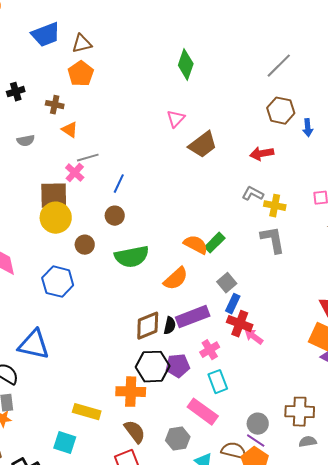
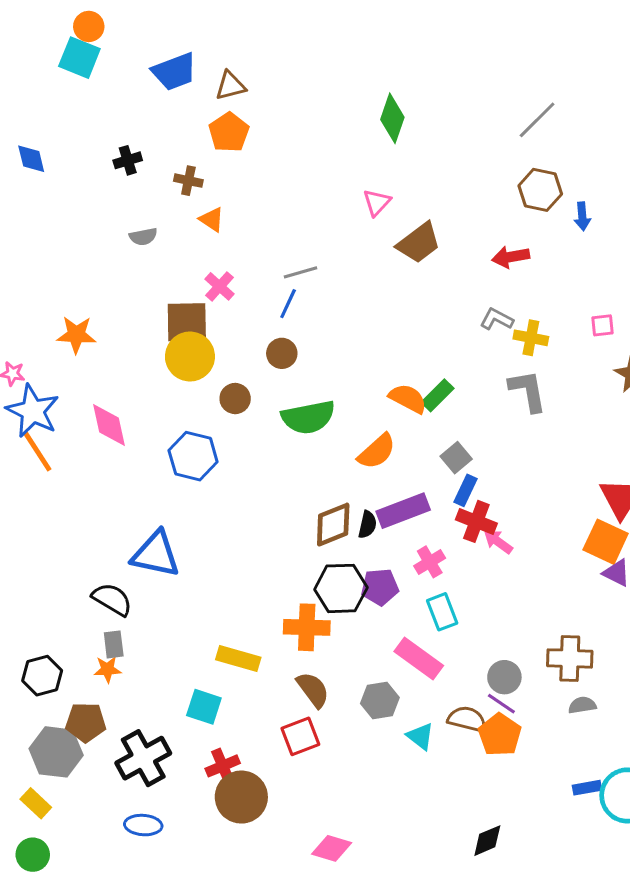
gray line: (88, 158) -> (300, 272), moved

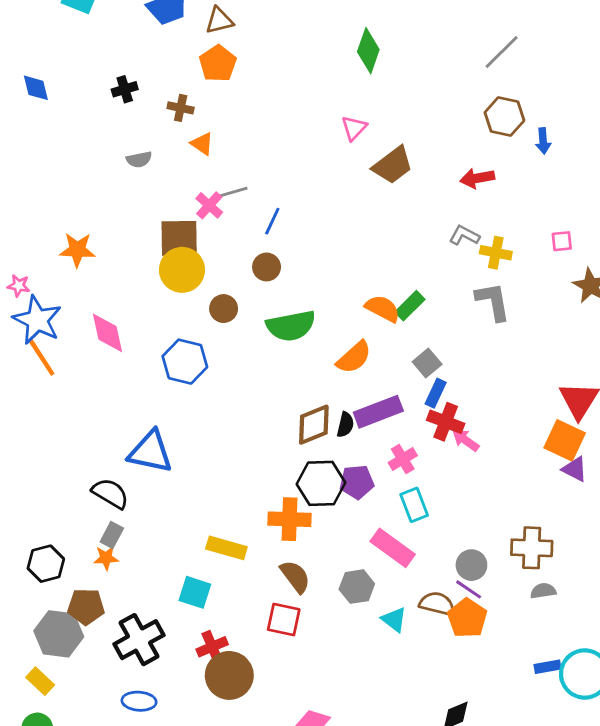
gray line: (300, 272) -> (232, 192), moved
gray rectangle: (114, 644) -> (112, 535), turned 35
red square: (300, 736) -> (284, 620), turned 33

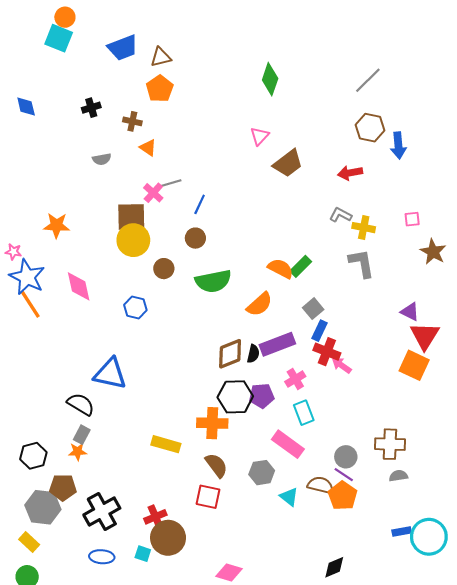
blue arrow: (543, 141) -> (398, 145), size x1.4
blue hexagon: (185, 362) -> (135, 307), size x0.7
purple triangle: (575, 469) -> (410, 312), moved
cyan square: (195, 592) -> (143, 554), moved, size x0.7

